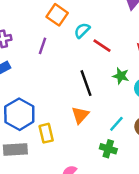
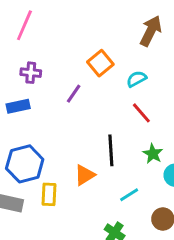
cyan semicircle: (82, 30) -> (137, 79), moved
orange triangle: (80, 115) -> (85, 175), moved
cyan line: (116, 124) -> (129, 195), moved

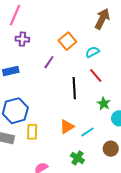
purple cross: (31, 73) -> (22, 39), moved
black line: (111, 150) -> (74, 88), moved
orange triangle: (85, 175) -> (67, 127), moved

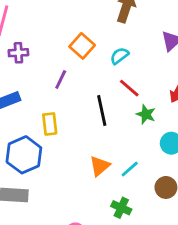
green star: (104, 104) -> (146, 114), moved
yellow rectangle: (32, 132) -> (50, 124), moved

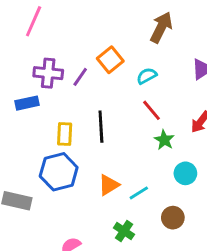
purple cross: (18, 53) -> (48, 73), moved, size x1.4
purple line: (61, 79) -> (80, 77), moved
black line: (102, 110) -> (101, 127), moved
blue hexagon: (24, 155) -> (59, 172), moved

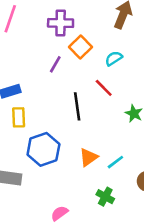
purple cross: (48, 73) -> (61, 23), moved
red line: (152, 110) -> (104, 88), moved
yellow rectangle: (65, 134) -> (19, 117), moved

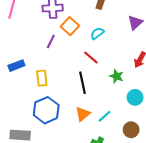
black line: (77, 106) -> (83, 83), moved
yellow rectangle: (19, 117) -> (42, 78), moved

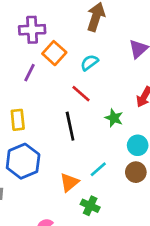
orange triangle: (83, 114) -> (69, 182), moved
brown circle: (131, 130) -> (136, 172), moved

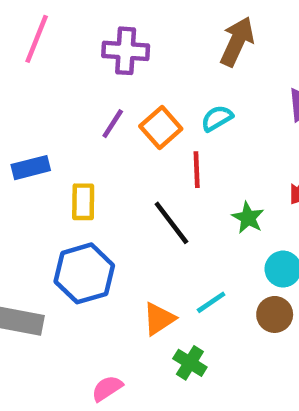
orange square: (54, 53) -> (161, 128), moved
red line: (81, 94) -> (197, 170), turned 40
black line: (70, 126) -> (171, 223), turned -32

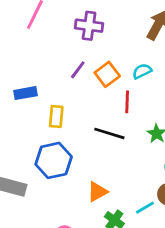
black line: (171, 223) -> (109, 133), turned -40
cyan line: (211, 302) -> (145, 208), moved

